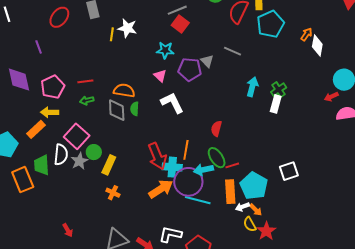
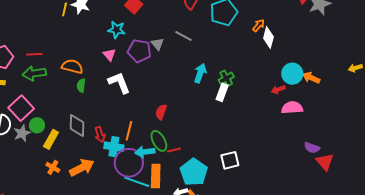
green arrow: (87, 100) -> (34, 73), size x1.6
gray diamond: (117, 110) -> (77, 125), moved
red arrow: (157, 156) -> (100, 135), size x0.6
orange arrow: (161, 189) -> (82, 168), moved
orange rectangle: (230, 192) -> (156, 176), moved

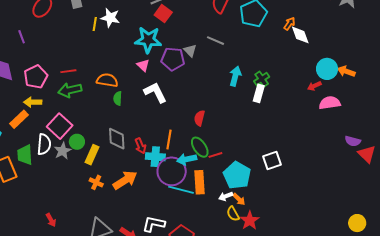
cyan star: (116, 30) -> (148, 40), size x1.5
white diamond: (268, 37) -> (300, 35), turned -30

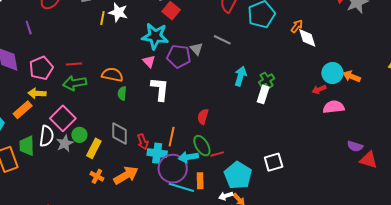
white L-shape: (155, 92) -> (160, 89), turned 30
red triangle: (367, 154) -> (369, 160), turned -30
orange rectangle: (200, 182) -> (200, 181), size x0.7

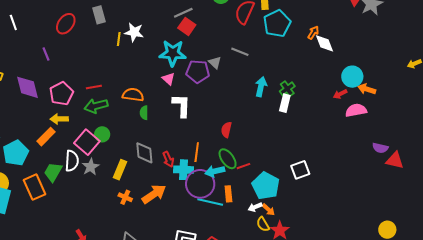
orange arrow: (352, 76) -> (367, 89), moved
green circle: (79, 135) -> (102, 134), moved
green trapezoid: (27, 146) -> (53, 172), turned 35

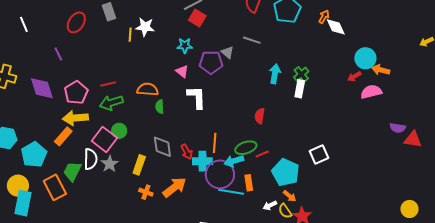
cyan star: (173, 53) -> (185, 46), size x0.6
yellow arrow: (59, 119) -> (75, 118), size x1.4
red semicircle: (226, 130) -> (260, 116), moved
green ellipse: (228, 159) -> (246, 148), turned -70
white arrow: (255, 207) -> (270, 205), moved

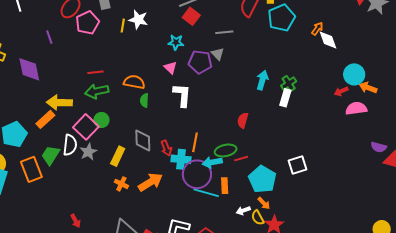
gray line: (252, 40) -> (224, 32), moved, turned -30
pink pentagon: (76, 93) -> (87, 23), moved

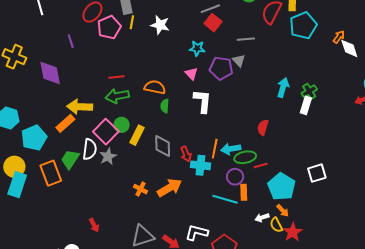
yellow line: (123, 26) -> (132, 22), moved
yellow rectangle: (118, 156) -> (137, 135), moved
cyan arrow: (212, 162) -> (231, 149), moved
purple circle: (197, 174) -> (235, 177), moved, size x0.6

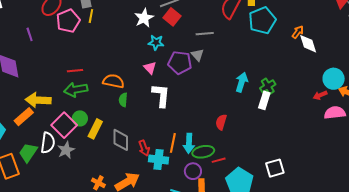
white star: (160, 25) -> (144, 18), moved, turned 30
cyan arrow: (231, 149) -> (189, 143), turned -78

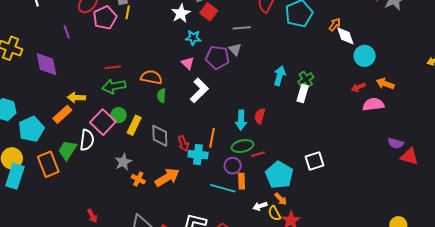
cyan circle: (334, 79) -> (365, 56), moved
white L-shape: (161, 95) -> (199, 90), turned 40
yellow arrow: (38, 100) -> (76, 98), size x0.7
cyan arrow: (189, 143) -> (241, 120), moved
gray star: (66, 150) -> (123, 162), moved

